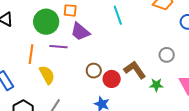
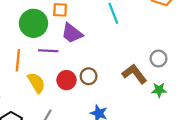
gray circle: (167, 55) -> (158, 58), moved
red circle: (112, 79) -> (66, 80), moved

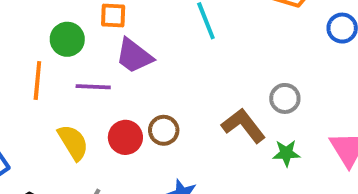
green circle: (33, 23) -> (67, 39), size x0.7
orange line: (18, 60) -> (37, 80), moved

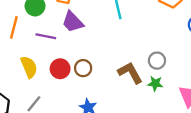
green star: (286, 153) -> (155, 84), moved

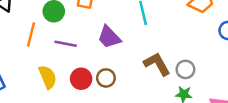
purple trapezoid: (73, 22) -> (109, 37), moved
brown L-shape: (130, 73) -> (157, 64), moved

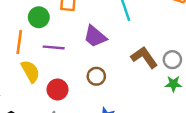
yellow semicircle: (48, 77) -> (30, 71), moved
red circle: (81, 79) -> (57, 90), moved

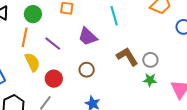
green circle: (39, 17) -> (33, 14), moved
purple line: (54, 47) -> (53, 44), turned 30

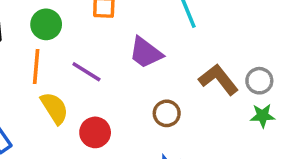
brown circle: (87, 70) -> (167, 113), moved

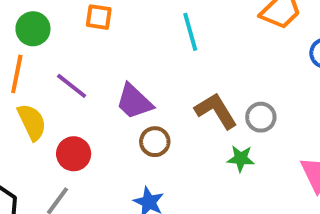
purple trapezoid: (146, 53) -> (134, 101), moved
green star: (263, 116) -> (241, 159), moved

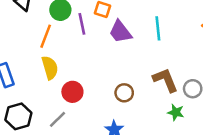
purple line: (72, 86) -> (82, 24), moved, turned 30
purple trapezoid: (134, 101) -> (120, 32), moved

